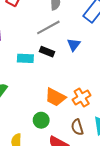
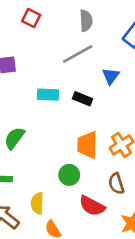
black rectangle: (47, 52) -> (82, 99), moved
orange trapezoid: (55, 97) -> (87, 145), turned 65

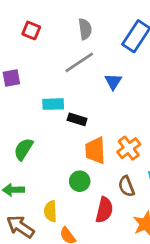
black rectangle: (82, 99) -> (77, 119), moved
red semicircle: (92, 206) -> (104, 210), turned -100

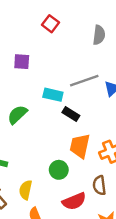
gray line: (79, 62) -> (84, 81), moved
green semicircle: (23, 149) -> (17, 115), moved
red semicircle: (104, 210) -> (74, 201), turned 40

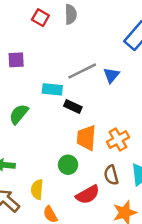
gray semicircle: (99, 35) -> (71, 14), moved

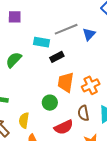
black rectangle: (73, 107) -> (57, 57), turned -56

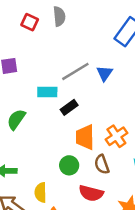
brown semicircle: (83, 113) -> (102, 164), moved
red semicircle: (64, 127) -> (91, 193), turned 48

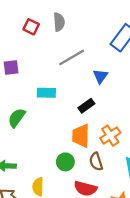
gray line: (75, 71) -> (72, 57), moved
black rectangle: (69, 107) -> (86, 106), moved

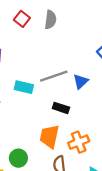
gray line: (72, 57) -> (54, 76), moved
black rectangle: (86, 106) -> (61, 108), turned 42
green circle: (65, 162) -> (18, 158), moved

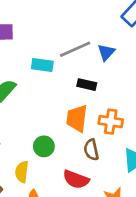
orange cross: (79, 142) -> (111, 122), turned 36

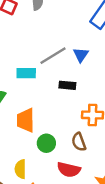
orange trapezoid: (77, 118) -> (26, 120), moved
green circle: (44, 146) -> (46, 143), moved

